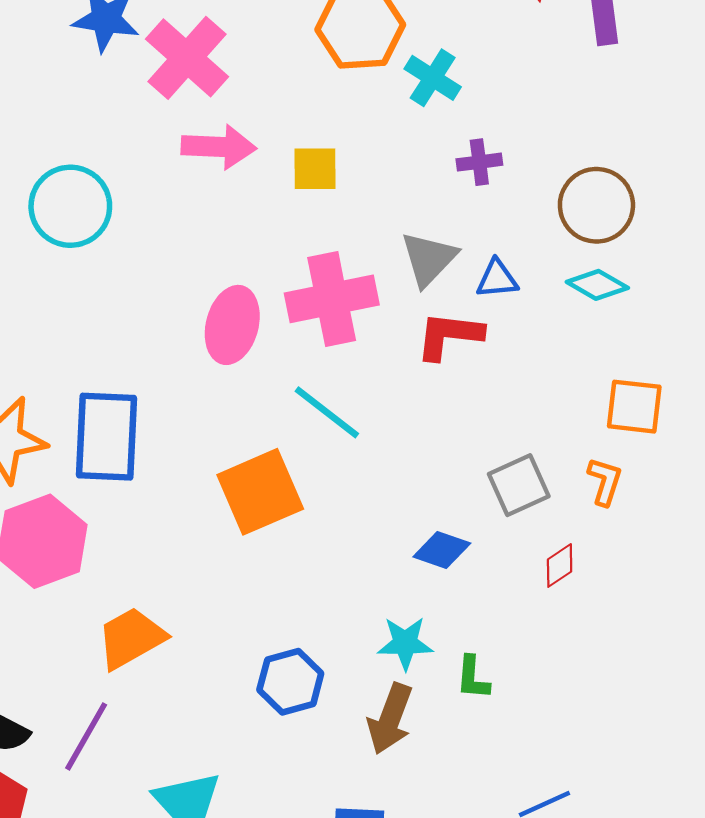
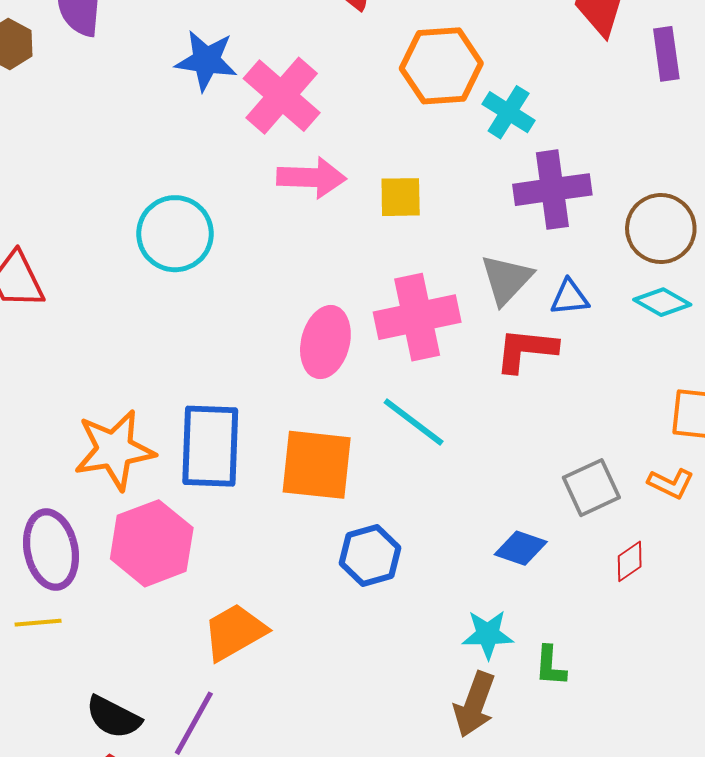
purple cross: (479, 162) -> (552, 190), size x1.8
orange L-shape: (605, 481) -> (671, 483), turned 99
orange square: (260, 492) -> (317, 465), moved, turned 30
blue hexagon: (290, 682) -> (370, 556), moved

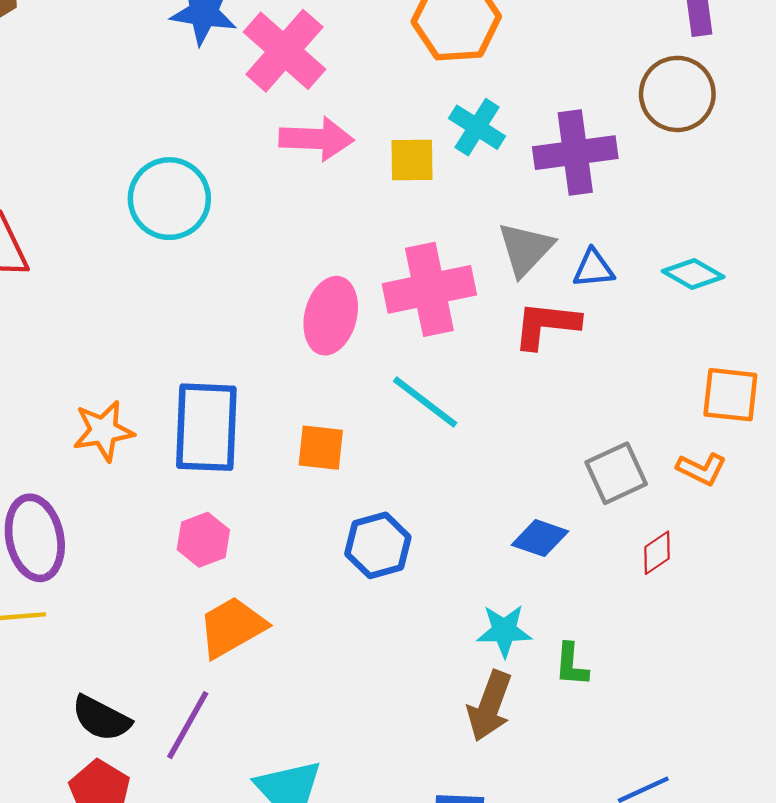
cyan cross: (509, 112) -> (477, 127), moved
brown circle: (661, 229) -> (677, 94), moved
orange star: (114, 450) -> (103, 431), size x0.7
orange square: (317, 465) -> (321, 448), size x0.6
pink hexagon: (152, 543) -> (203, 540), moved, size x0.6

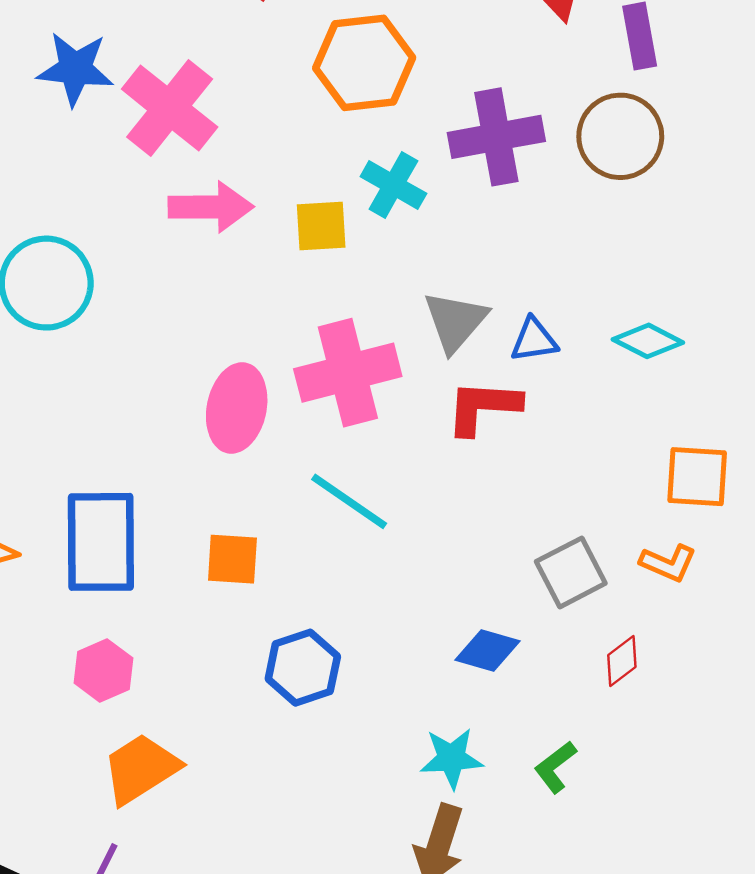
purple cross: (575, 153) -> (496, 137), moved
green L-shape: (571, 665) -> (555, 767), moved, turned 51

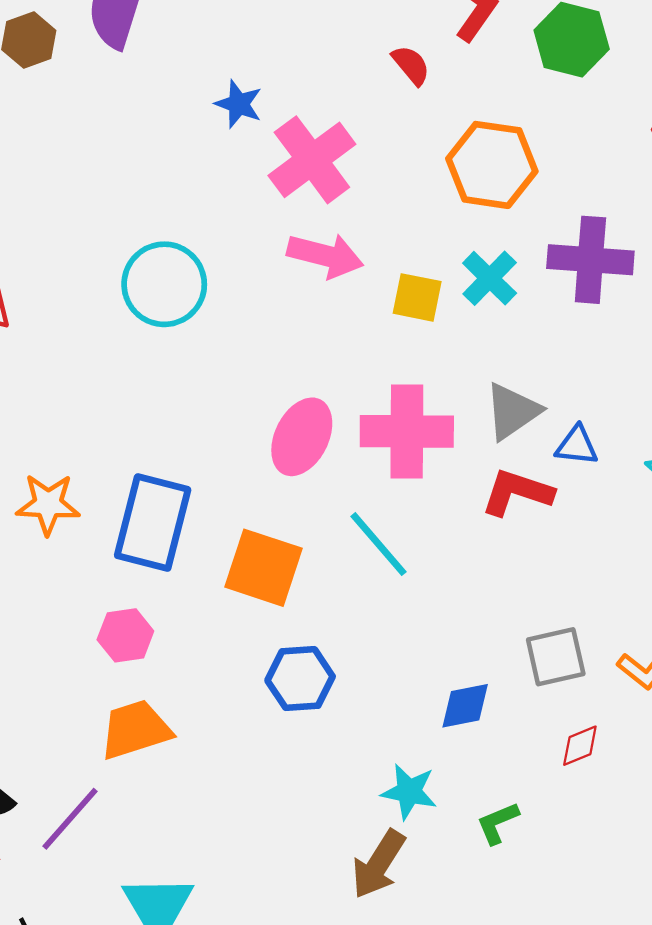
blue star: (75, 69) -> (239, 104), size x0.7
orange square: (232, 559) -> (263, 568), size x1.5
blue diamond: (487, 650) -> (465, 706), turned -42

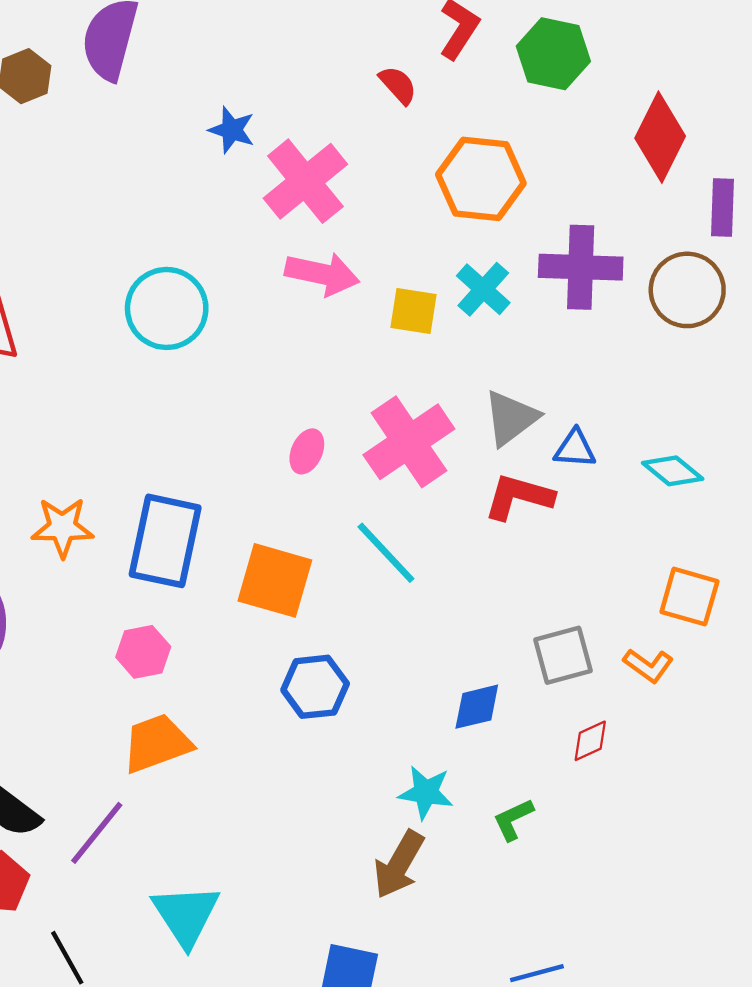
pink cross: (407, 431) -> (409, 442), turned -32
pink ellipse: (302, 437) -> (307, 451), size x0.6

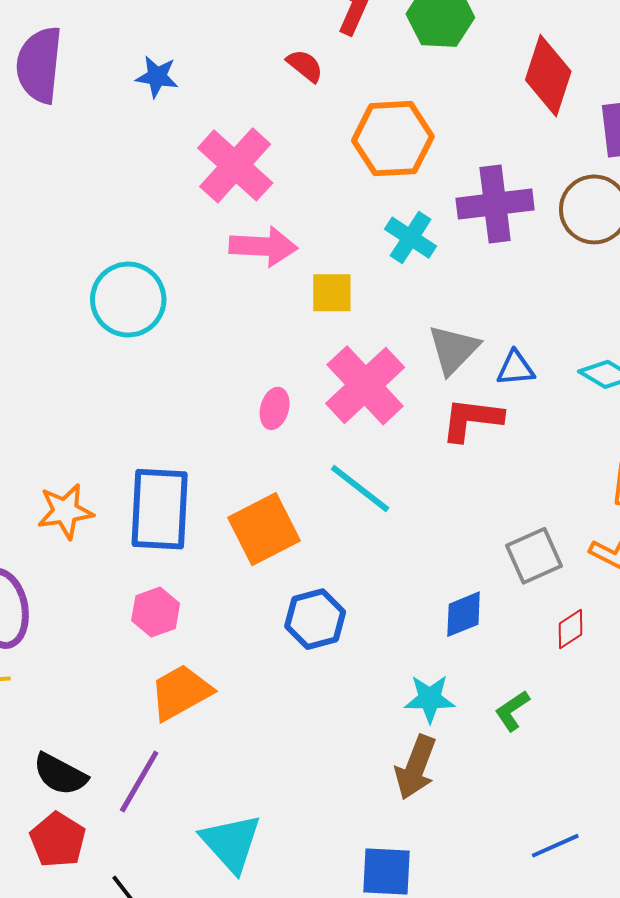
blue star: (232, 130) -> (157, 77), moved
yellow square: (413, 311) -> (332, 293), moved
orange square: (275, 580) -> (264, 529), turned -34

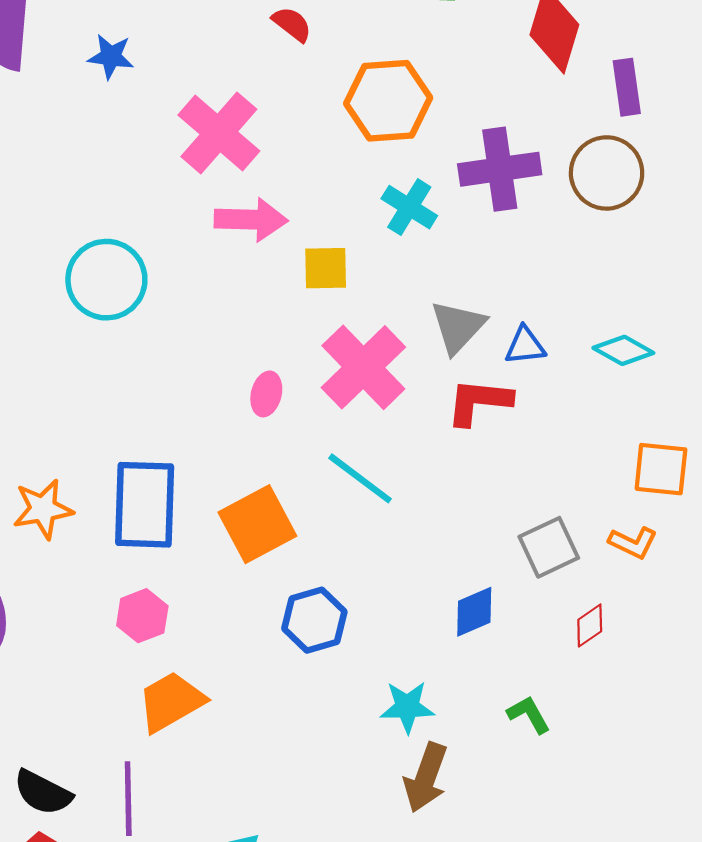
blue star: (157, 77) -> (111, 57), moved
cyan star: (430, 699) -> (407, 707), moved
green L-shape: (512, 711) -> (529, 715), turned 96
purple line: (139, 781) -> (128, 799), turned -30

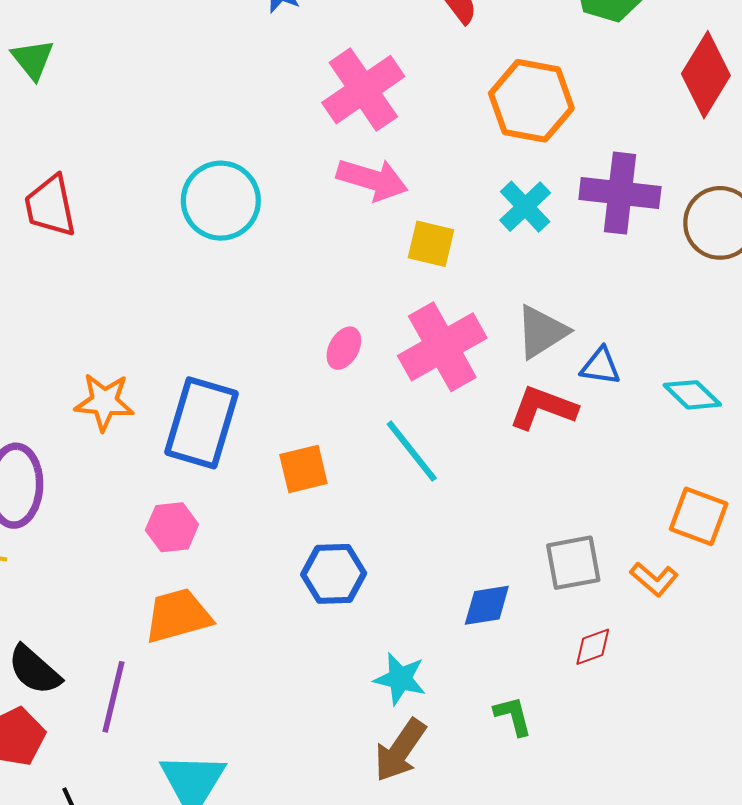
orange square: (257, 524) -> (303, 469), size x0.7

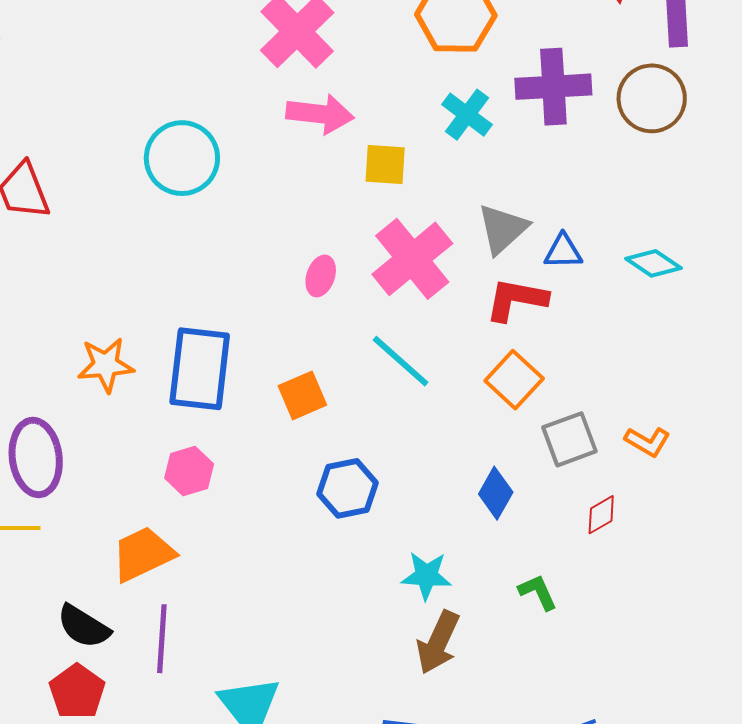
orange square: (699, 516) -> (514, 380), moved, turned 32
blue diamond: (487, 605) -> (496, 493), turned -42
orange trapezoid: (178, 616) -> (143, 554), moved

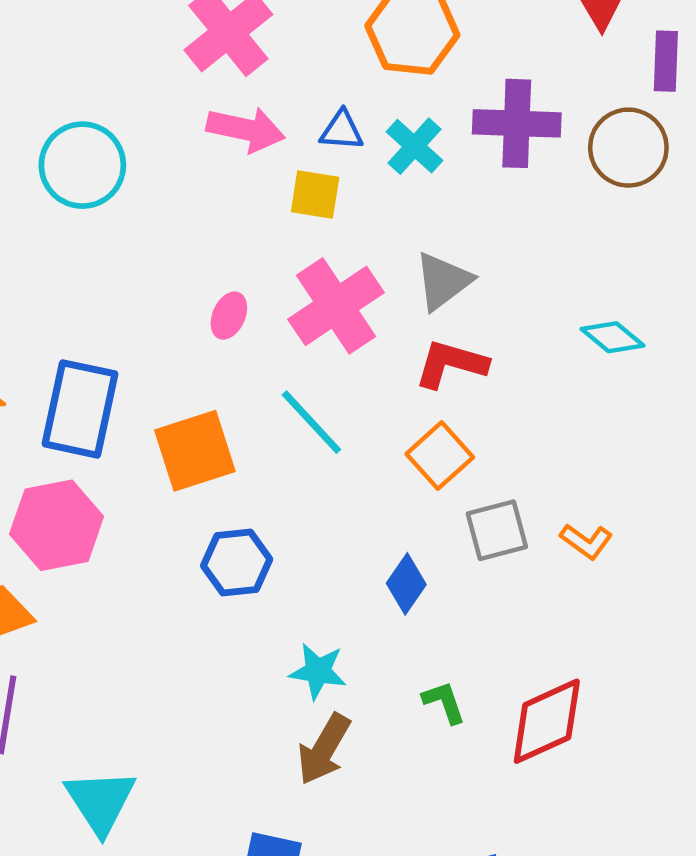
blue triangle: (563, 251) -> (342, 131), moved
orange square: (302, 395) -> (195, 451), size x1.5
pink hexagon: (189, 471) -> (57, 525), size x1.6
red diamond: (601, 515) -> (547, 721), moved, size x2.0

